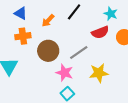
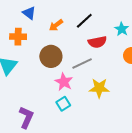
red semicircle: (100, 32) -> (97, 42), moved
orange cross: (23, 36) -> (18, 37), moved

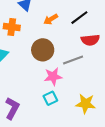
pink star: (64, 82) -> (53, 76), turned 30
yellow star: (99, 88) -> (86, 104), moved

